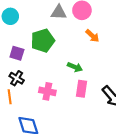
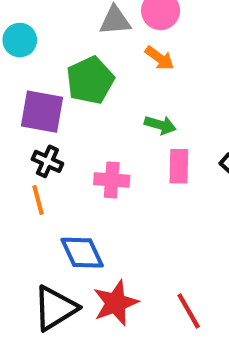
orange arrow: (92, 36) -> (160, 58), moved
purple square: (17, 53) -> (42, 112), size x1.5

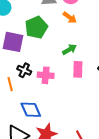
green arrow: (160, 125) -> (69, 49), turned -48
black cross: (47, 161) -> (24, 70), moved

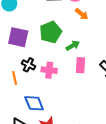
orange arrow: (70, 17) -> (82, 14), moved
green pentagon: (36, 27) -> (51, 32), moved

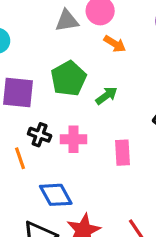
pink rectangle: (81, 65) -> (122, 153), moved

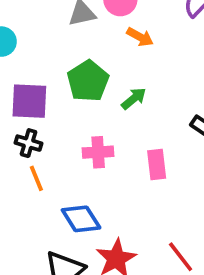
black cross: (40, 135) -> (29, 143), moved

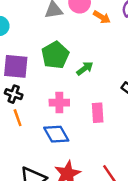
orange arrow: (140, 37) -> (102, 17), moved
blue diamond: (81, 219) -> (56, 134), moved

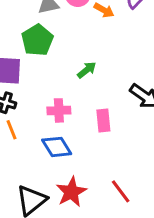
green pentagon: (55, 55) -> (37, 40), moved

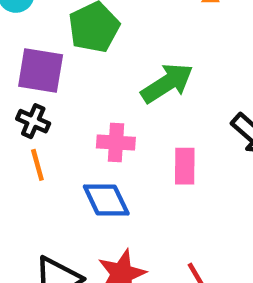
green arrow: (87, 70) -> (167, 83), size x1.6

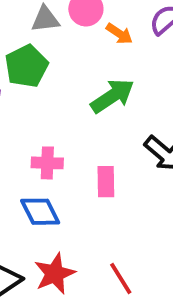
green arrow: (167, 83) -> (112, 96), moved

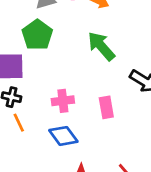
green arrow: (112, 96) -> (101, 46), turned -88

